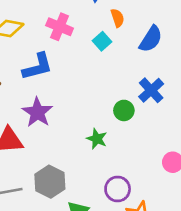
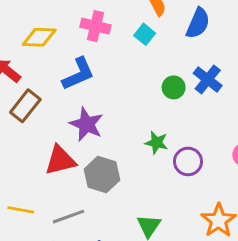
green circle: (124, 110) -> (174, 87), moved
gray hexagon: (50, 182) -> (102, 175), moved
purple circle: (118, 189) -> (188, 161), moved

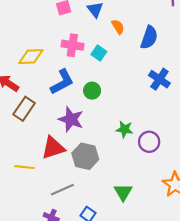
cyan square: (145, 34) -> (99, 53), moved
green circle: (174, 87) -> (92, 91), moved
yellow line: (21, 210) -> (25, 167), moved

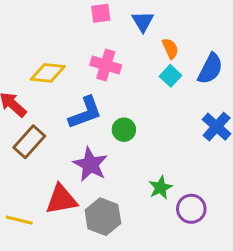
cyan square: (99, 53) -> (171, 76), moved
green star: (125, 129) -> (160, 188), turned 30

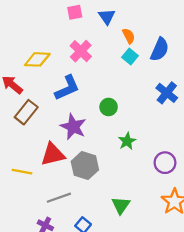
pink cross: (106, 65) -> (81, 51), turned 30
green circle: (124, 130) -> (109, 107), moved
purple circle: (191, 209) -> (165, 163), moved

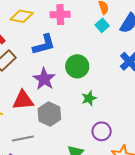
pink cross: (81, 51) -> (60, 15), turned 36
green circle: (109, 107) -> (77, 66), size x1.5
purple circle: (165, 163) -> (102, 131), moved

